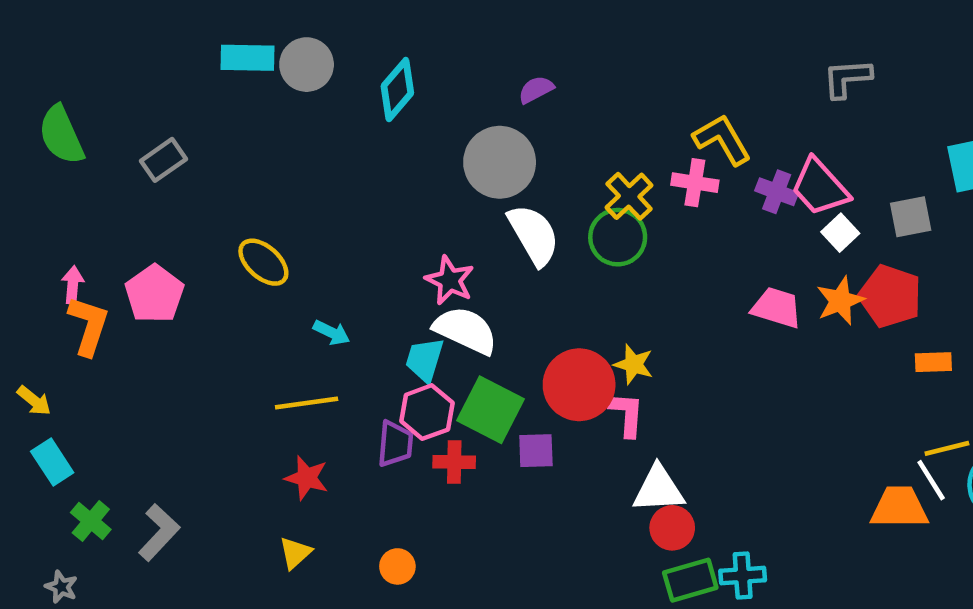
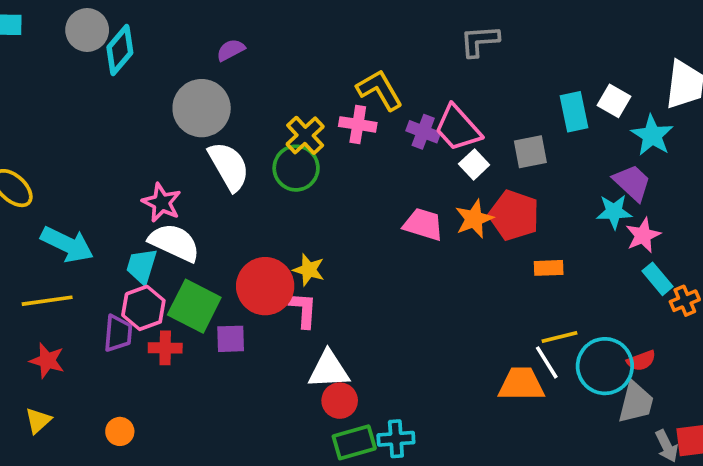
gray circle: (307, 65) -> (87, 30), moved
cyan arrow: (332, 333) -> (67, 244), size x1.8

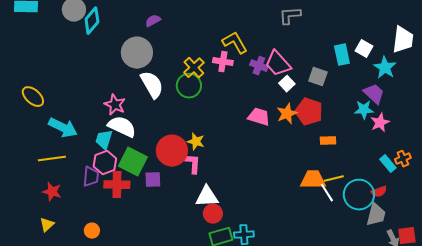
gray square: (530, 152) -> (318, 77), turned 30
cyan rectangle: (658, 279) -> (388, 164), moved
red cross: (165, 348) -> (117, 185), size x1.4
orange trapezoid: (521, 384) -> (313, 180), moved

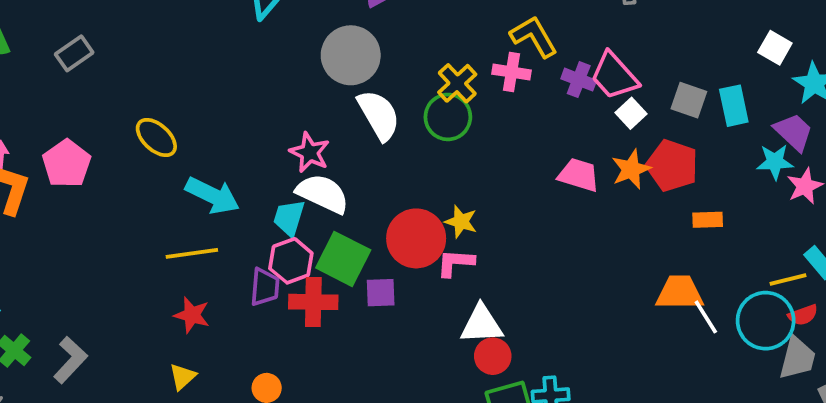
cyan rectangle: (342, 55) -> (734, 106), moved
pink L-shape: (193, 164) -> (455, 263), turned -90
yellow line: (334, 179) -> (788, 280), moved

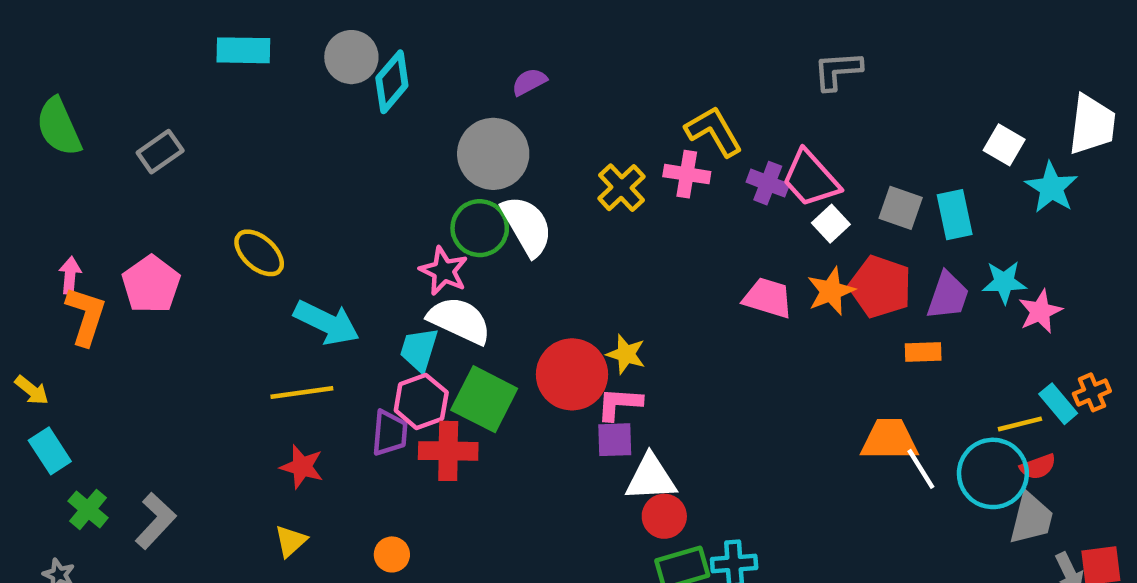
green circle: (448, 117) -> (480, 228), moved
purple trapezoid: (794, 132) -> (948, 296), moved, turned 66
purple square: (381, 293) -> (615, 440), moved

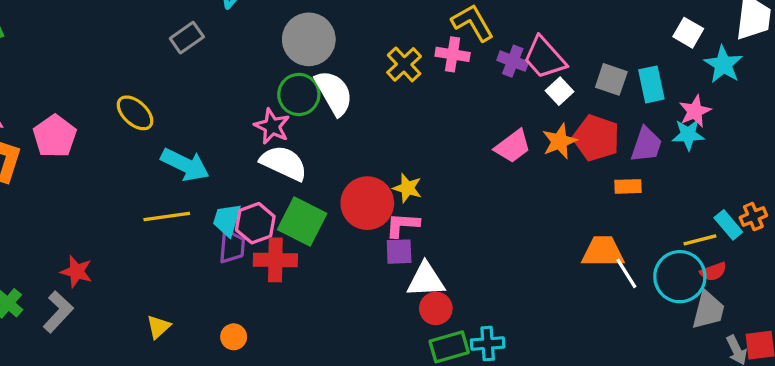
gray rectangle: (160, 152) -> (187, 38), moved
pink trapezoid: (768, 298) -> (513, 146), turned 126
pink star: (1040, 311) -> (695, 111), moved
cyan trapezoid: (419, 350) -> (227, 220), moved
red star: (302, 467) -> (77, 272), moved

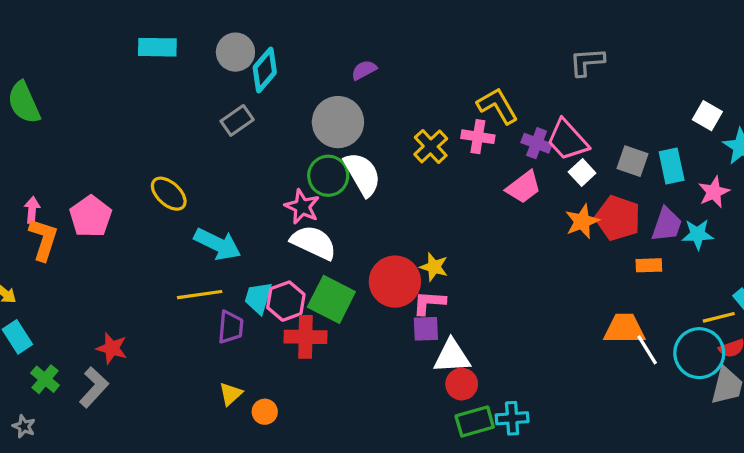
gray rectangle: (187, 38) -> (237, 120), moved
cyan star: (688, 135) -> (698, 234), moved
pink trapezoid: (513, 146) -> (523, 187), moved
purple trapezoid: (232, 247) -> (231, 327), moved
yellow triangle: (158, 327) -> (231, 394), moved

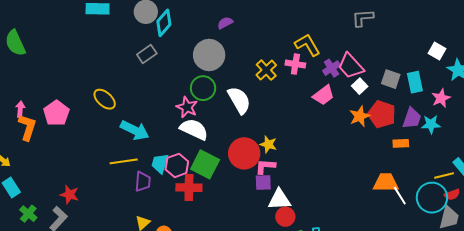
purple cross: (537, 143) -> (332, 68), turned 36
white semicircle: (362, 174) -> (239, 100), moved

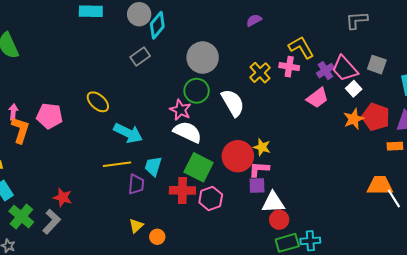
purple semicircle: (225, 23) -> (254, 20), moved
gray square: (391, 79) -> (377, 65), moved
pink pentagon: (56, 113) -> (50, 116), turned -30
pink hexagon: (177, 165) -> (211, 198), moved
green cross: (28, 214) -> (21, 217), size x1.4

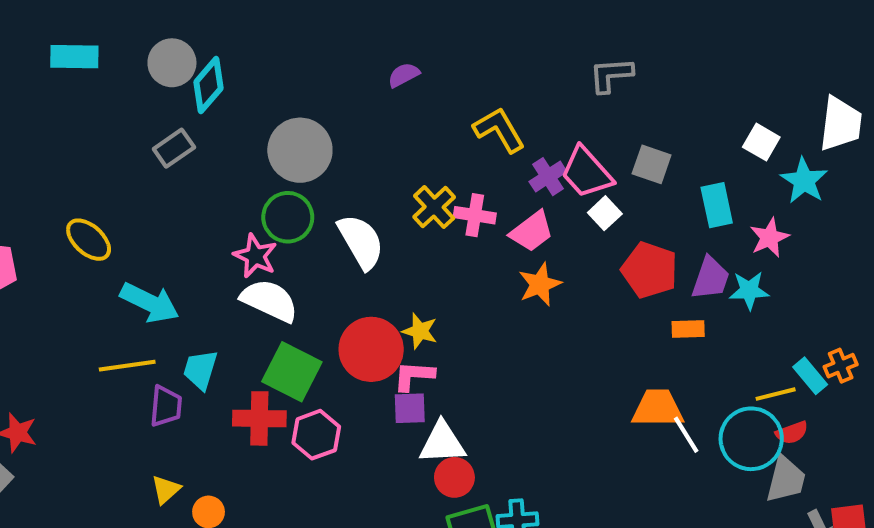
pink cross: (289, 67) -> (475, 215), moved
yellow cross: (260, 73) -> (434, 207), moved
orange star: (354, 119) -> (540, 284), moved

